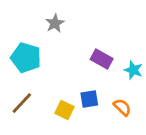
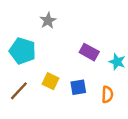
orange semicircle: (122, 107) -> (107, 94), turned 49
yellow square: (64, 110) -> (50, 81), moved

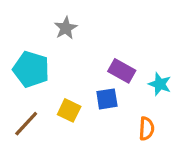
blue square: (78, 87) -> (107, 99), moved

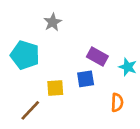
yellow square: (69, 110) -> (55, 88), turned -30
brown line: (26, 124) -> (30, 110), moved

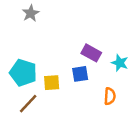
gray star: (53, 22) -> (31, 13), moved
cyan pentagon: (25, 55) -> (23, 73), moved

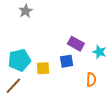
cyan pentagon: (23, 73) -> (19, 60), turned -30
brown line: (28, 104) -> (13, 86), moved

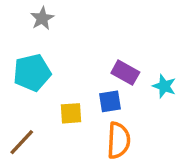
cyan pentagon: (19, 60) -> (32, 73), moved
orange semicircle: (91, 80) -> (118, 140), moved, size x1.5

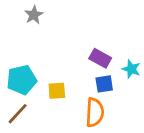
cyan pentagon: (32, 73) -> (22, 80), moved
blue square: (110, 101) -> (104, 84), moved

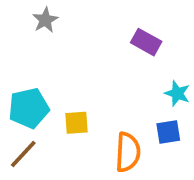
purple rectangle: (100, 58) -> (146, 42), moved
blue square: (104, 84) -> (168, 132), moved

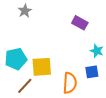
yellow square: (76, 123) -> (42, 67), size x1.5
brown line: (23, 154) -> (25, 86), moved

